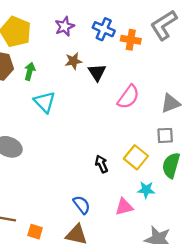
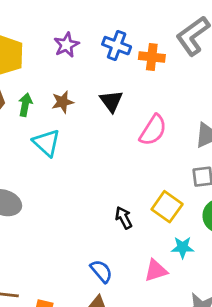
brown star: (73, 61) -> (63, 102), moved

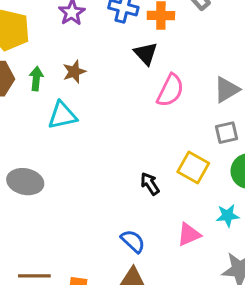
black triangle: (111, 101) -> (146, 54), moved
cyan triangle: (47, 143) -> (62, 115), turned -48
cyan star: (183, 247) -> (228, 216), moved

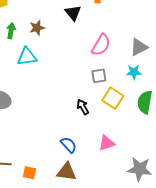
black triangle: (146, 54) -> (73, 13), moved
gray square: (227, 133) -> (99, 76), moved
cyan star: (228, 216) -> (134, 72), moved

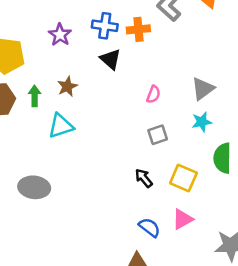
pink semicircle: (101, 45) -> (153, 94), size x0.6
yellow square: (113, 98) -> (183, 178), moved
blue semicircle: (69, 145) -> (149, 227), moved

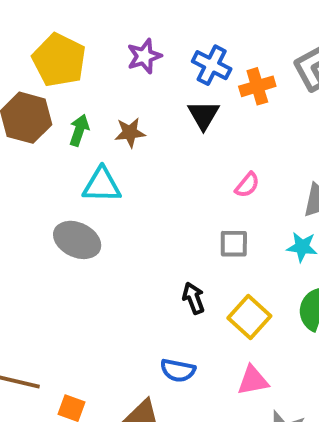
orange cross: (138, 29) -> (257, 86), turned -30
gray ellipse: (34, 187) -> (77, 240), moved
pink triangle: (182, 219) -> (253, 381), moved
blue semicircle: (149, 227) -> (178, 370), turned 135

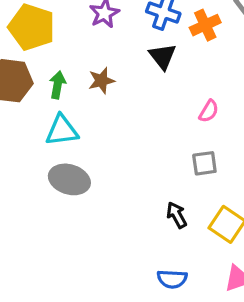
cyan triangle: (102, 185) -> (62, 130), moved

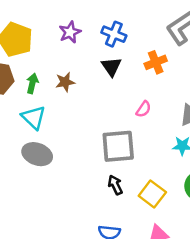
orange cross: (205, 25) -> (156, 62), moved
cyan triangle: (62, 130) -> (34, 117), turned 48
gray square: (204, 163) -> (118, 146), moved, size x1.8

